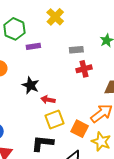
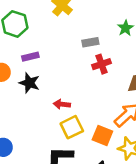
purple rectangle: (33, 46) -> (30, 57), moved
black star: (31, 85) -> (29, 83), moved

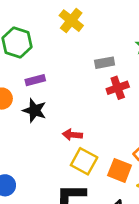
yellow square: (72, 127) -> (84, 161), turned -35

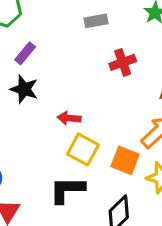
gray rectangle: (105, 63) -> (96, 21), moved
purple rectangle: (35, 80) -> (25, 53), turned -36

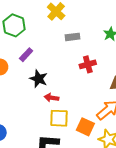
black star: (24, 89) -> (39, 79), moved
yellow square: (83, 149) -> (59, 118), turned -30

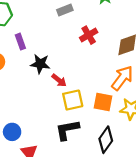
purple rectangle: (26, 55) -> (20, 42), turned -48
red arrow: (51, 98) -> (59, 80), turned -136

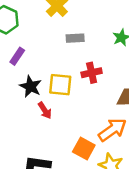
purple rectangle: (20, 42) -> (17, 56), turned 35
yellow square: (73, 100) -> (60, 85), moved

